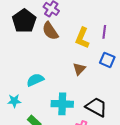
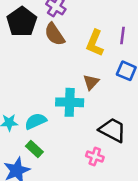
cyan semicircle: (35, 80) -> (36, 121), moved
cyan cross: (62, 104) -> (70, 102), moved

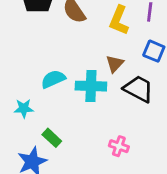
cyan semicircle: (36, 121) -> (53, 79), moved
black trapezoid: (112, 130) -> (138, 89), moved

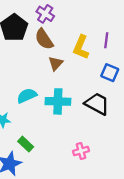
brown triangle: (115, 64) -> (56, 63), moved
pink cross: (119, 146) -> (81, 151), turned -35

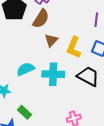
brown semicircle: (44, 39) -> (41, 19), turned -114
yellow L-shape: (81, 47) -> (74, 47), moved

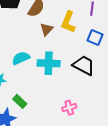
yellow L-shape: (74, 47) -> (68, 22), moved

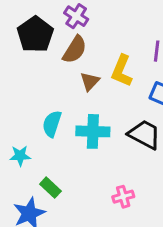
cyan semicircle: (21, 58) -> (52, 124), turned -48

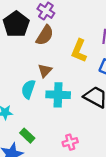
brown triangle: (90, 81) -> (45, 71), moved
pink cross: (123, 197) -> (70, 142), moved

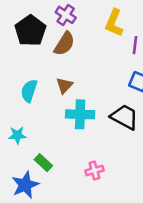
yellow L-shape: (79, 51) -> (114, 23), moved
cyan semicircle: (28, 89) -> (29, 91), moved

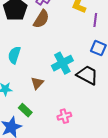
brown triangle: (64, 86) -> (37, 83), moved
cyan cross: (80, 114) -> (62, 63), moved, turned -30

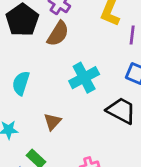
cyan cross: (62, 63) -> (84, 78), moved

